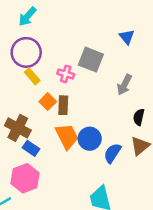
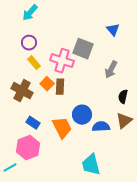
purple circle: (26, 52) -> (29, 43), size x0.6
pink cross: (66, 74) -> (62, 61), size x1.6
brown cross: (18, 128) -> (22, 91), moved
orange trapezoid: (67, 136) -> (62, 128), moved
blue semicircle: (112, 153) -> (101, 127), turned 54

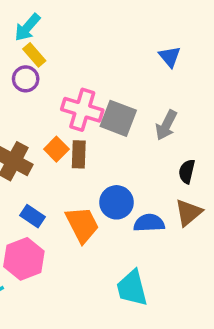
gray square: (83, 49) -> (118, 118), moved
yellow rectangle: (34, 63) -> (34, 55), moved

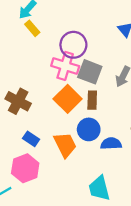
purple circle: (26, 79) -> (73, 45), moved, size x1.5
orange square: (56, 149) -> (68, 99), moved, size x1.6
brown rectangle: (79, 154) -> (92, 100), moved

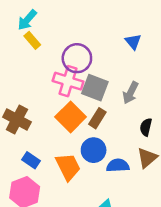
brown rectangle: (92, 100) -> (97, 118), turned 30

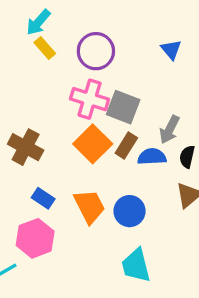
purple circle: (77, 58) -> (96, 51), moved
gray arrow: (131, 93) -> (169, 130), moved
blue circle: (94, 150) -> (130, 211), moved
blue semicircle: (118, 165) -> (152, 157), moved

